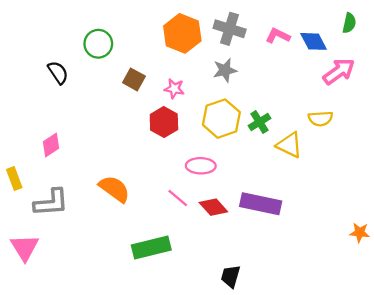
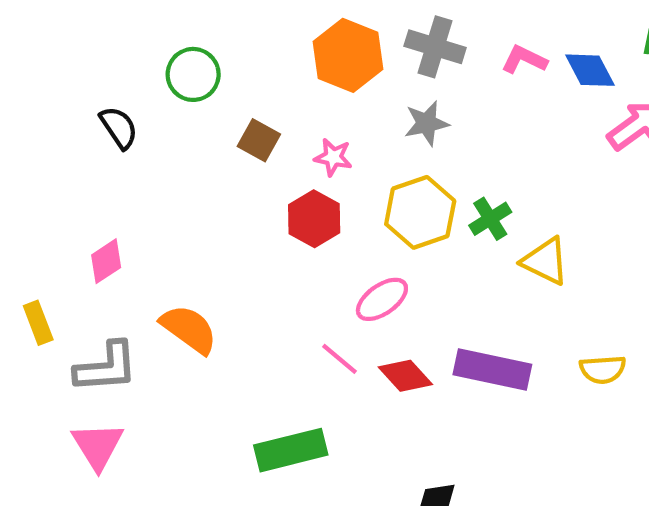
yellow semicircle: (320, 119) -> (603, 369), moved
pink ellipse: (201, 166) -> (382, 299), turned -36
orange semicircle: (114, 189) -> (189, 329), moved
pink triangle: (25, 248) -> (98, 446), moved

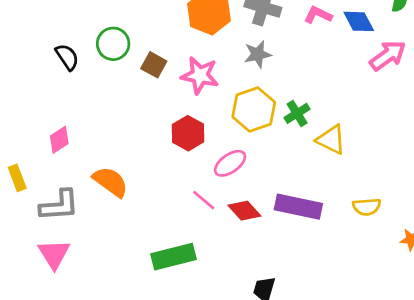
green circle: (193, 74) -> (113, 44), moved
pink star: (333, 157) -> (200, 75), size x1.6
red hexagon: (314, 219) -> (188, 133), moved

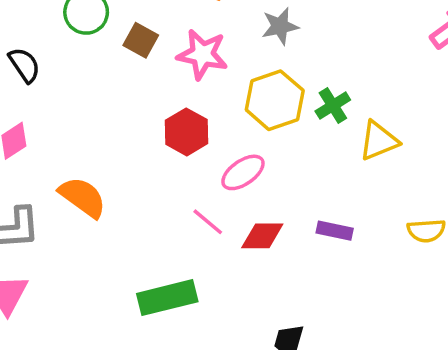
black semicircle: (67, 57) -> (24, 65), moved
yellow triangle: (331, 140) -> (379, 141), turned -48
purple rectangle: (298, 207) -> (335, 231), size x0.6
red diamond: (244, 211) -> (262, 236), turned -48

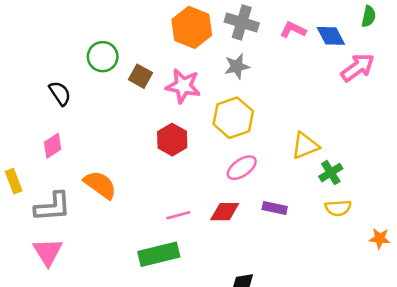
green cross: (333, 105) -> (331, 173), moved
pink ellipse: (243, 172) -> (242, 168), moved
pink line: (208, 222) -> (178, 215), moved, turned -55

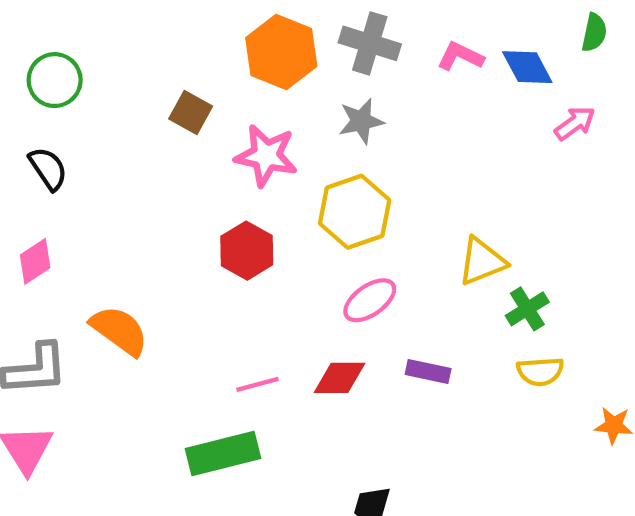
green circle: (103, 57) -> (55, 80), moved
pink arrow: (358, 68) -> (575, 123), size x0.7
brown square: (140, 76) -> (191, 112), moved

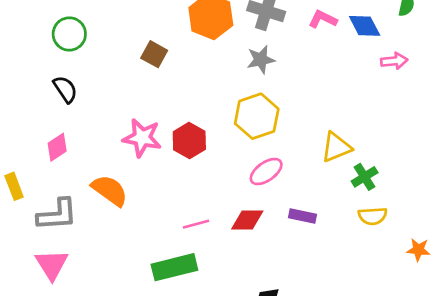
pink arrow: (575, 123) -> (394, 61), turned 30
pink star: (266, 156) -> (142, 138), moved

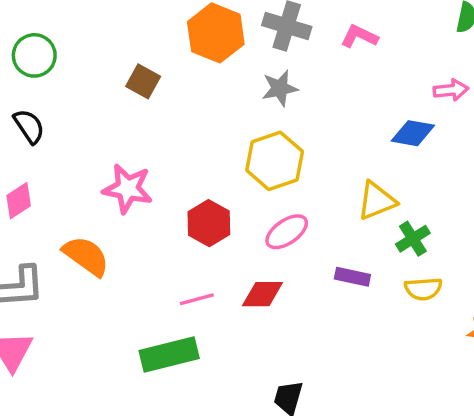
blue diamond: (365, 26) -> (413, 133), moved, turned -52
red hexagon: (189, 140) -> (209, 223), moved
purple rectangle: (303, 216) -> (352, 277), moved

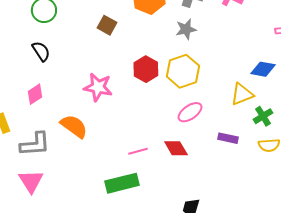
blue diamond: (413, 133) -> (263, 69), moved
red hexagon: (209, 223) -> (146, 69), moved
red diamond: (262, 294) -> (176, 148), turned 60

